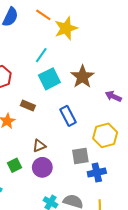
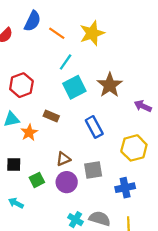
orange line: (43, 15) -> (57, 33), moved
gray square: (80, 156) -> (93, 170), moved

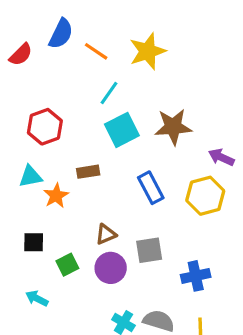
brown star: (110, 85) -> (173, 127), turned 30
brown rectangle: (51, 116) -> (88, 172), turned -32
yellow hexagon: (134, 148) -> (205, 196), moved

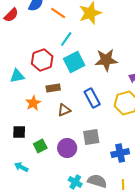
red hexagon: (45, 127) -> (42, 60), moved
cyan triangle: (30, 176) -> (17, 76), moved
brown triangle: (106, 234) -> (64, 110), moved

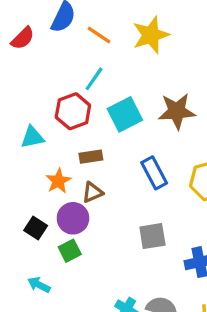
cyan line: (66, 39) -> (94, 79), moved
brown triangle: (64, 110) -> (92, 192), moved
black square: (19, 132) -> (36, 228), turned 32
purple circle: (67, 148) -> (73, 218), moved

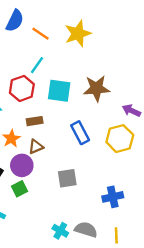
cyan square: (125, 114) -> (59, 91), turned 35
gray square: (152, 236) -> (67, 178), moved

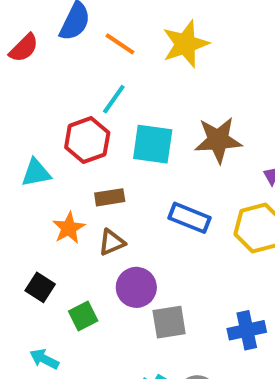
blue rectangle: (80, 133) -> (190, 218), turned -40
purple circle: (22, 165) -> (136, 287), moved
gray square: (67, 178) -> (169, 322), moved

